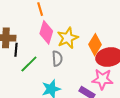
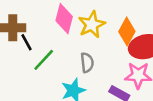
black line: (16, 50) -> (27, 42), turned -32
gray semicircle: (57, 59) -> (87, 63), moved

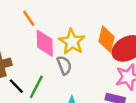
black line: (27, 42) -> (16, 86), moved
gray semicircle: (87, 63) -> (64, 65), moved

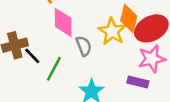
yellow star: (72, 42) -> (112, 31), moved
black line: (16, 86) -> (32, 56), moved

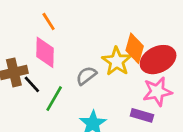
pink diamond: (63, 22) -> (45, 52), moved
gray semicircle: (84, 46) -> (86, 76), turned -108

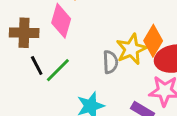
gray semicircle: (86, 76) -> (110, 62), moved, turned 110
black line: (32, 84) -> (37, 65), moved

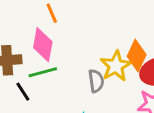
green line: (58, 70) -> (43, 72), moved, turned 36

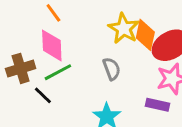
yellow star: (116, 66) -> (124, 28), moved

